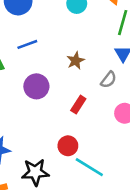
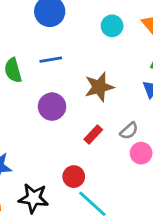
brown star: (76, 61) -> (99, 87), size x1.5
gray semicircle: (108, 80) -> (129, 131), moved

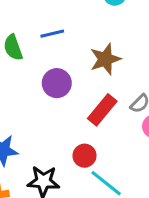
red rectangle: (93, 135) -> (102, 110), size x1.5

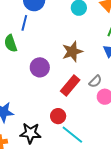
blue line: (52, 34) -> (24, 23), moved, turned -63

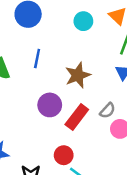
blue line: (24, 23) -> (37, 58), moved
purple circle: (40, 67) -> (50, 105), moved

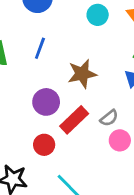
red circle: (64, 155) -> (44, 145), moved

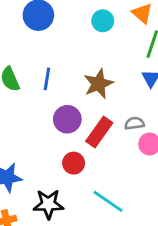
blue line: (40, 48) -> (47, 79), moved
gray semicircle: (109, 118) -> (134, 123), turned -138

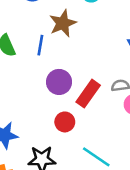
brown star: (98, 84) -> (63, 23), moved

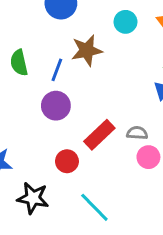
purple circle: (59, 82) -> (56, 106), moved

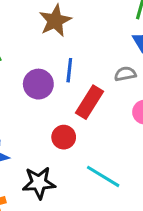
blue line: (57, 70) -> (69, 70), moved
gray semicircle: (137, 133) -> (125, 74), moved

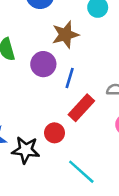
purple circle: (38, 84) -> (43, 64), moved
black star: (39, 183) -> (26, 150), moved

